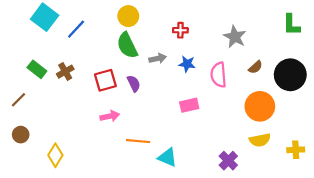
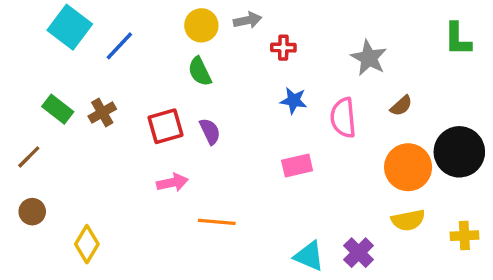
green semicircle: (127, 45) -> (200, 72), size x0.7
gray arrow: (158, 58) -> (247, 20), moved
black circle: (290, 75) -> (459, 152), moved
cyan triangle: (167, 157) -> (309, 256), moved

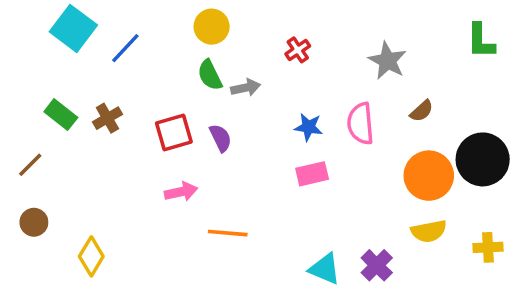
gray arrow: (247, 20) -> (246, 88), moved
red cross: (283, 48) -> (298, 50), turned -35
blue star: (294, 101) -> (309, 127), moved

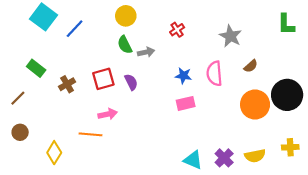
brown cross: (107, 118) -> (67, 84), moved
yellow semicircle: (429, 231) -> (255, 156), moved
orange line: (228, 233) -> (91, 134), moved

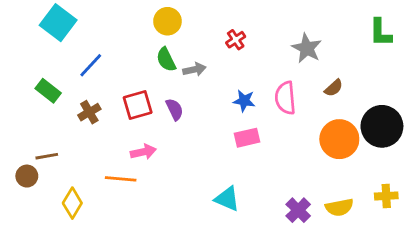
blue line: (75, 29) -> (91, 65), moved
brown line: (18, 98) -> (47, 156), moved, turned 35
cyan triangle: (193, 160) -> (227, 199), moved

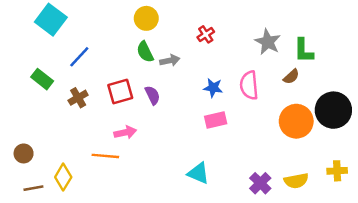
green L-shape: (381, 33) -> (304, 51), moved
brown line: (47, 156) -> (33, 188), moved

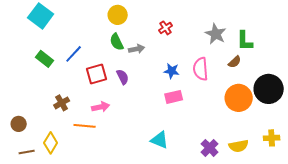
blue line: (79, 57) -> (74, 54), moved
green rectangle: (42, 79) -> (45, 59), moved
brown cross: (78, 98) -> (62, 103), moved

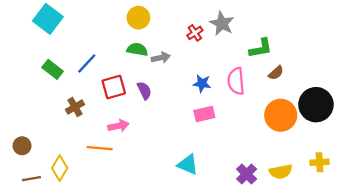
gray star: (216, 34) -> (222, 24), moved
green L-shape: (245, 41) -> (261, 48), moved, turned -100
green semicircle: (117, 42) -> (137, 49), turned 126
brown cross: (62, 103) -> (75, 107), moved

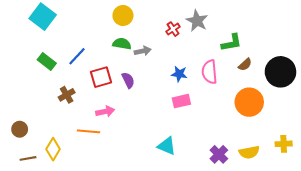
black circle: (316, 105) -> (280, 72), moved

